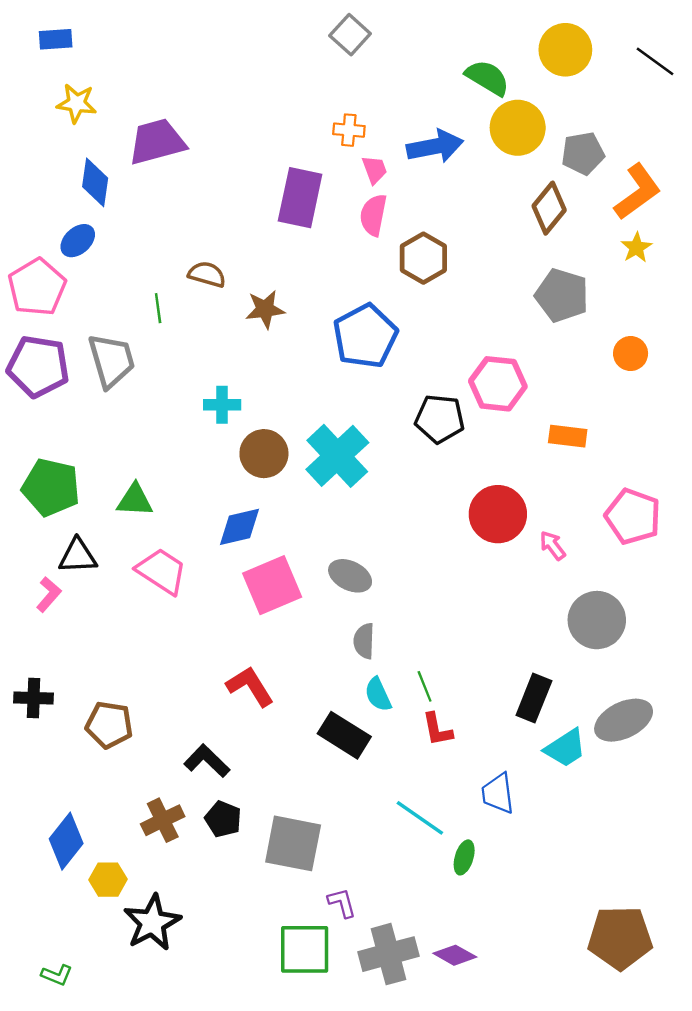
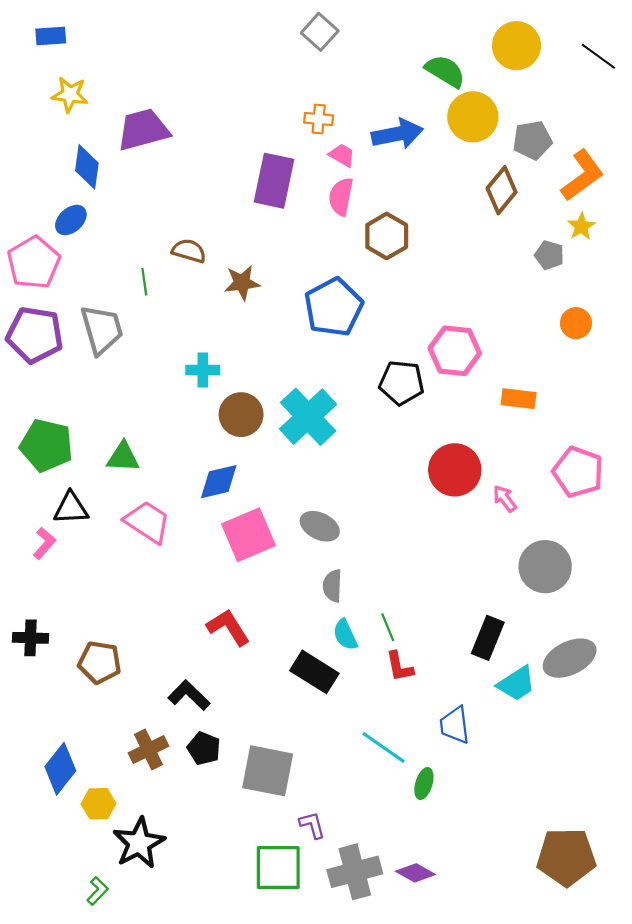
pink trapezoid: (375, 170) -> (342, 155), turned -40
gray pentagon: (562, 295) -> (549, 255), moved, size x0.6
green L-shape: (57, 975) -> (97, 891), moved, turned -68

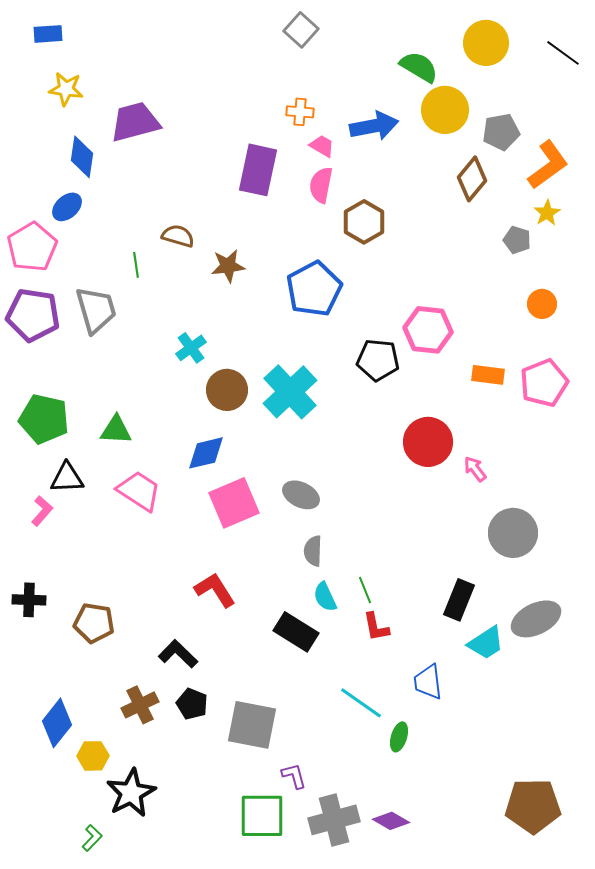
cyan cross: (203, 370) -> (191, 348), turned -36
pink pentagon: (578, 472) -> (544, 383), moved, turned 30

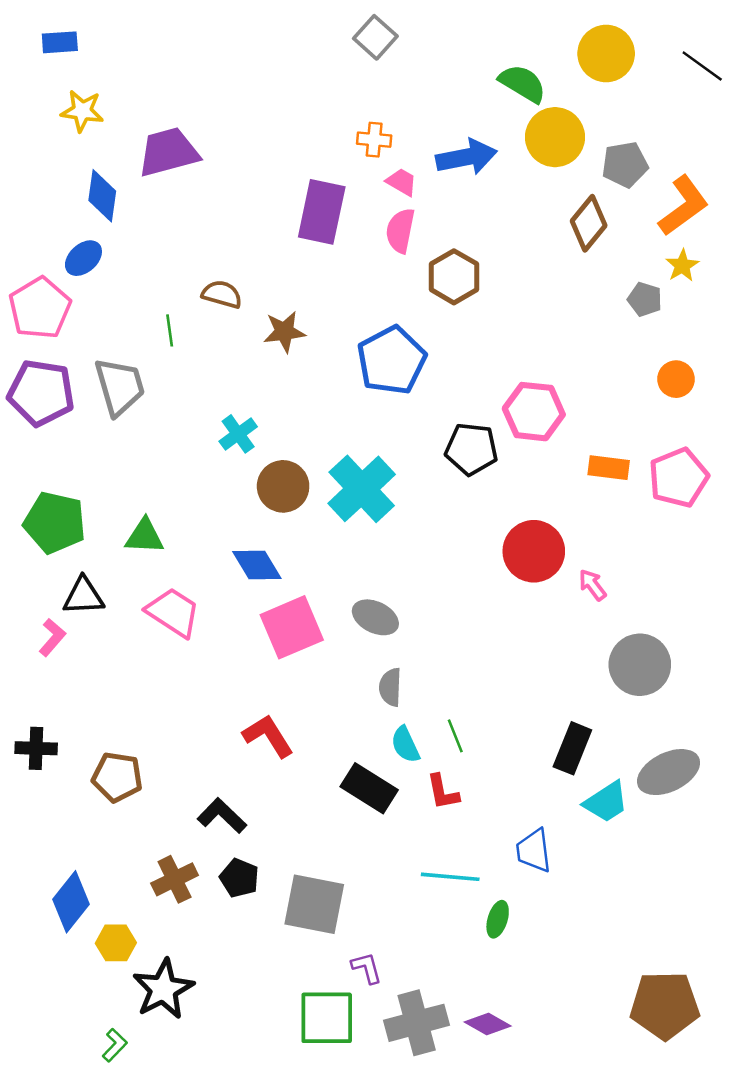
blue diamond: (206, 453) -> (257, 565), turned 72
red L-shape: (376, 627) -> (443, 792), moved
cyan line: (361, 703) -> (450, 877), turned -30

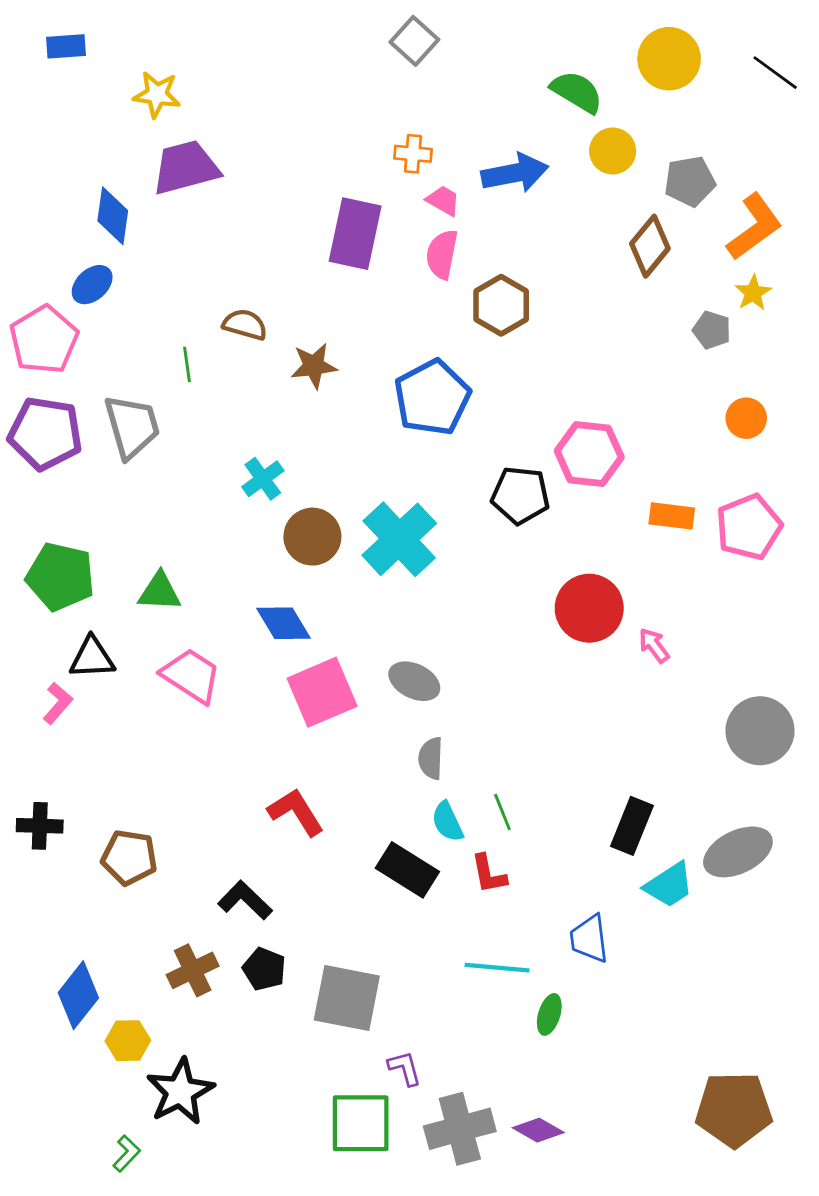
yellow star: (82, 111) -> (157, 95), moved
yellow circle: (555, 137) -> (613, 151), size x0.7
gray circle: (640, 665) -> (760, 731), moved

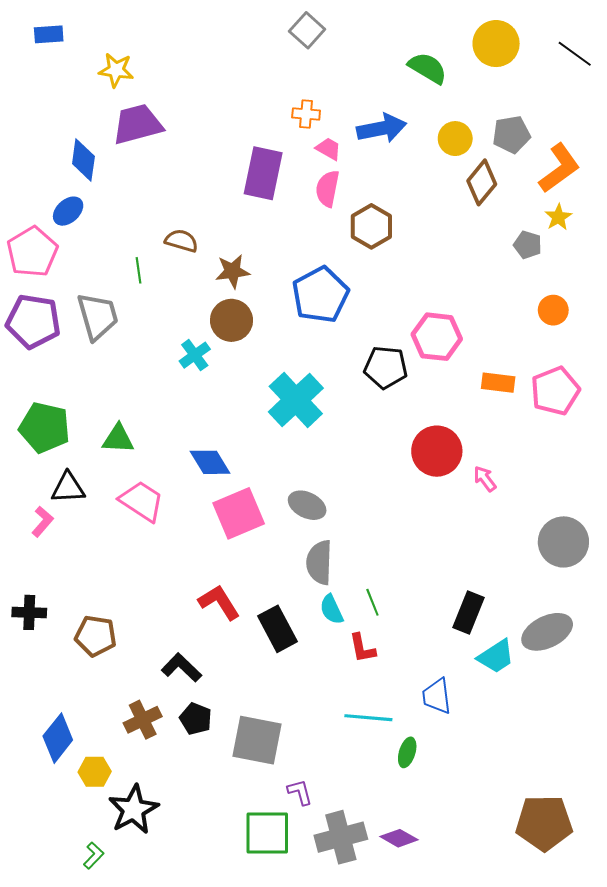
yellow circle: (613, 151) -> (455, 139), moved
brown circle: (312, 537) -> (231, 320), moved
gray semicircle: (431, 758) -> (319, 562), size x1.4
black rectangle: (407, 870) -> (277, 629), moved, turned 30

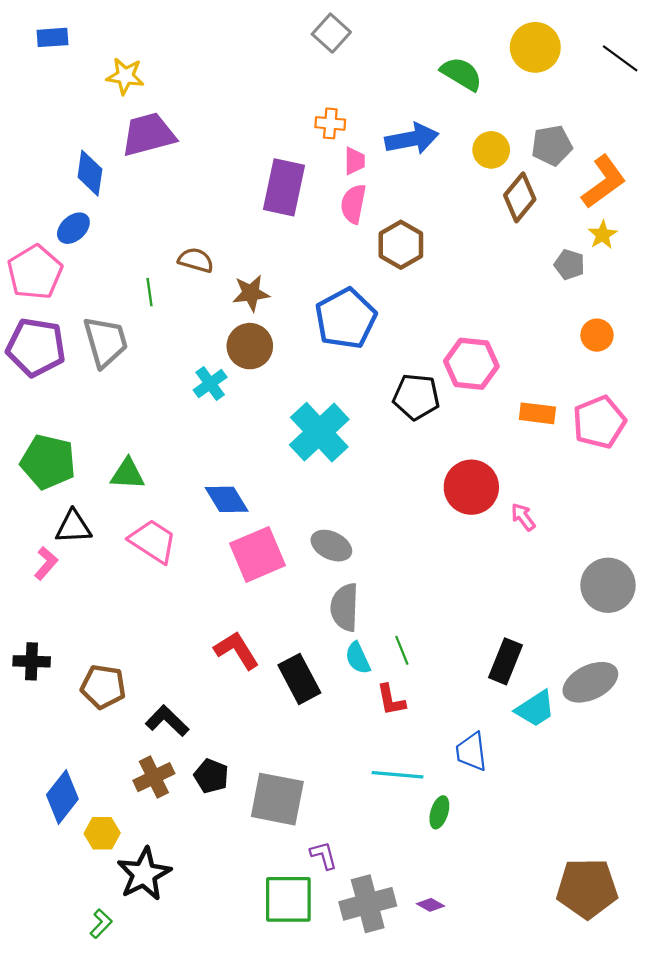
pink trapezoid: (329, 149) -> (355, 161), turned 60
black L-shape: (181, 668) -> (167, 721), moved
purple diamond: (399, 838) -> (431, 905), size x0.7

